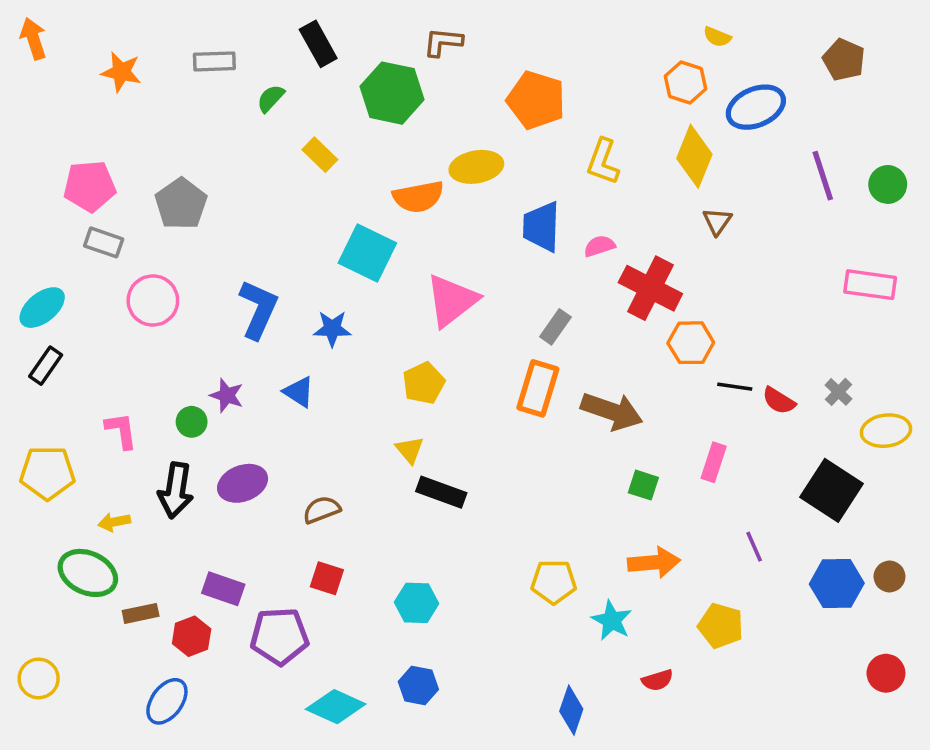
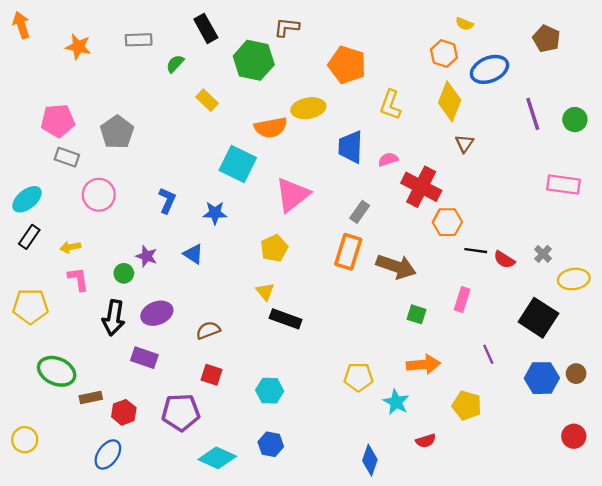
blue L-shape: (258, 309) -> (167, 200), size x0.7
yellow arrow: (114, 522) -> (70, 247), moved
purple rectangle: (223, 589) -> (144, 358), moved

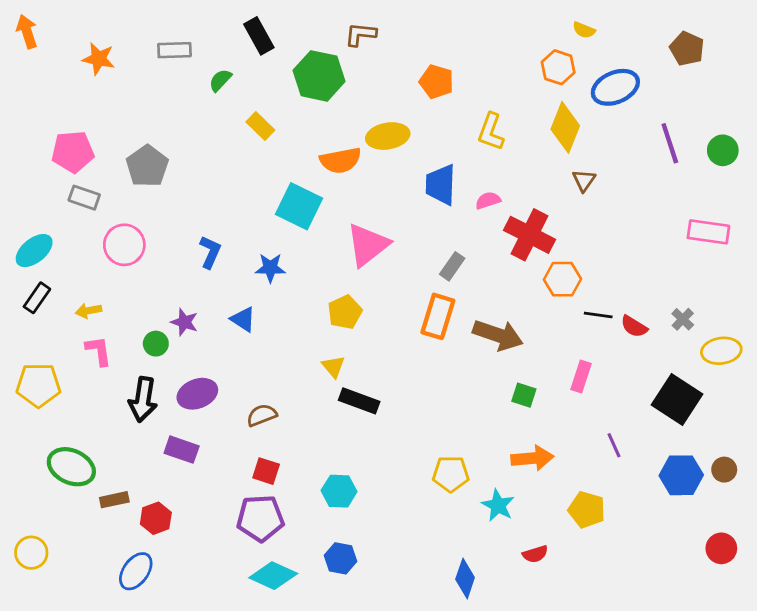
orange pentagon: (347, 65) -> (436, 82), size x0.7
purple pentagon: (181, 412) -> (260, 518), moved

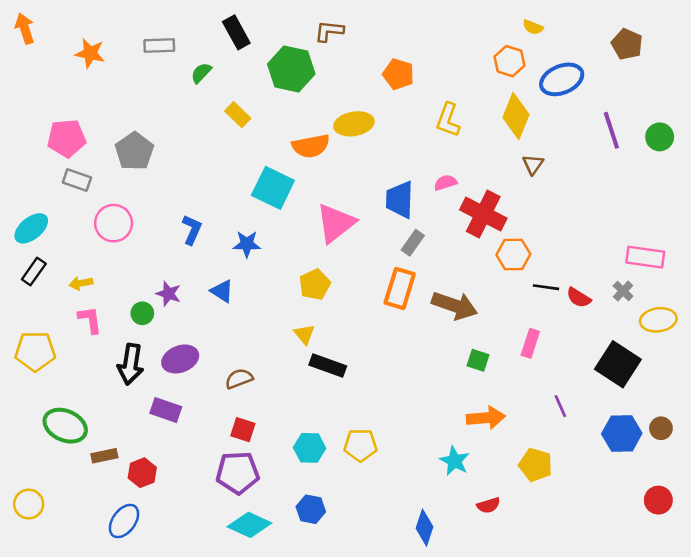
blue trapezoid: (441, 185) -> (400, 200), moved
pink rectangle: (708, 232) -> (645, 257), moved
yellow pentagon: (451, 474) -> (360, 445), moved

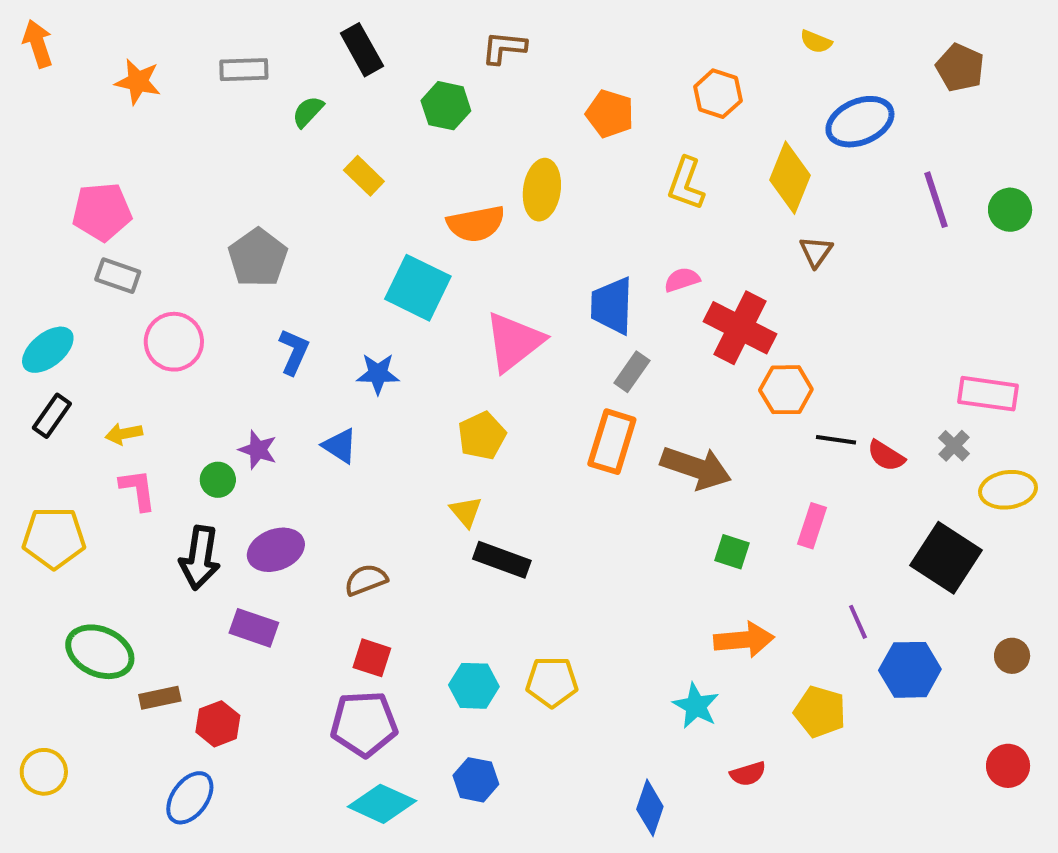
orange hexagon: (509, 61) -> (718, 94), moved
green hexagon: (291, 69) -> (446, 106), size x0.7
yellow ellipse: (354, 124) -> (542, 190), turned -72
gray pentagon: (134, 151) -> (258, 258), moved
blue hexagon: (622, 433) -> (910, 670), moved

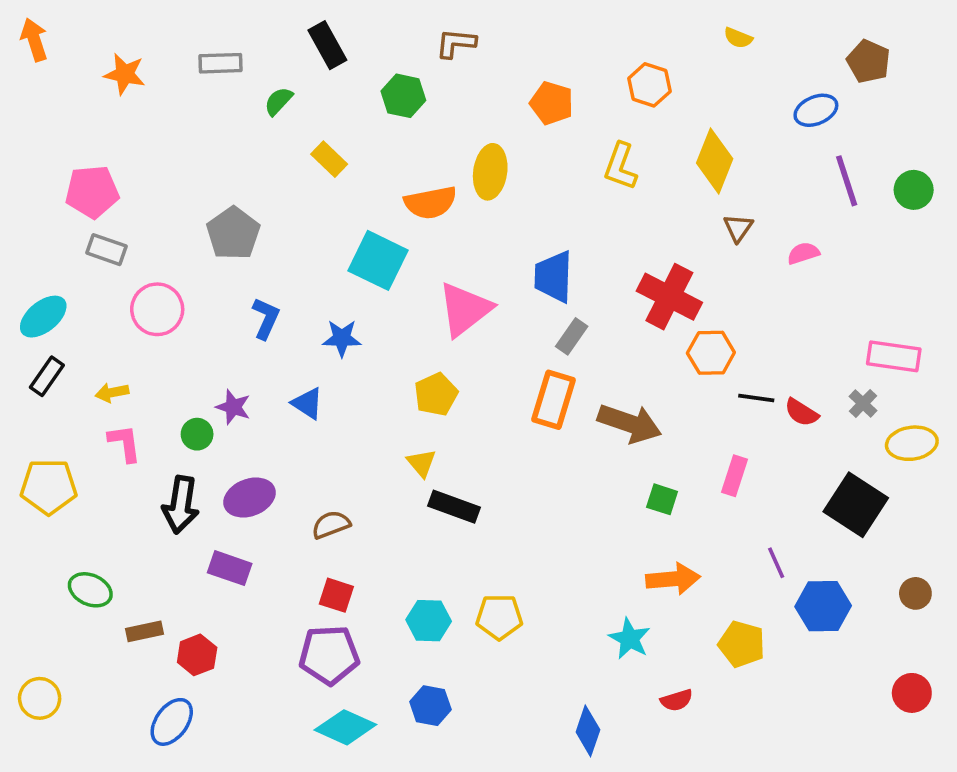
blue ellipse: (860, 122) -> (816, 110), moved, size x0.7
pink semicircle: (682, 280) -> (803, 253), moved
green ellipse: (100, 652) -> (90, 590), size x0.7

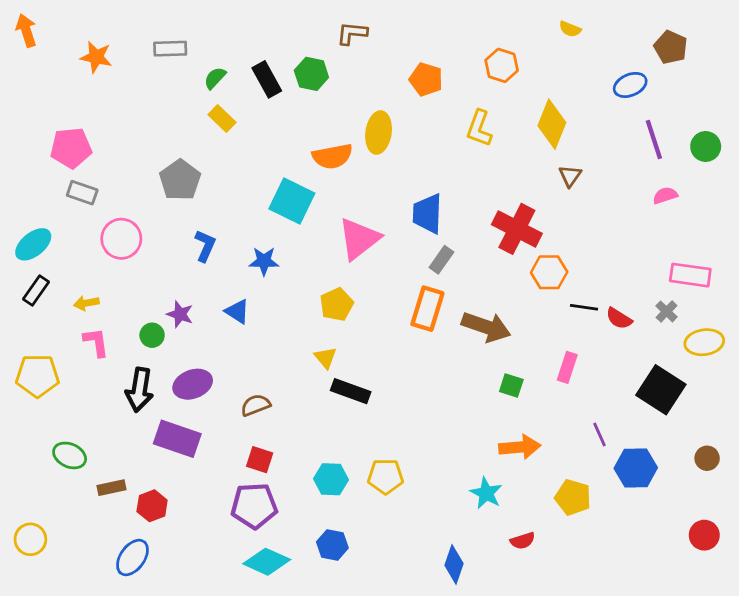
black rectangle: (327, 45) -> (267, 79), moved
yellow rectangle: (329, 159) -> (222, 119), moved
pink semicircle: (803, 253) -> (665, 195), moved
purple rectangle: (230, 568) -> (177, 439), size x1.4

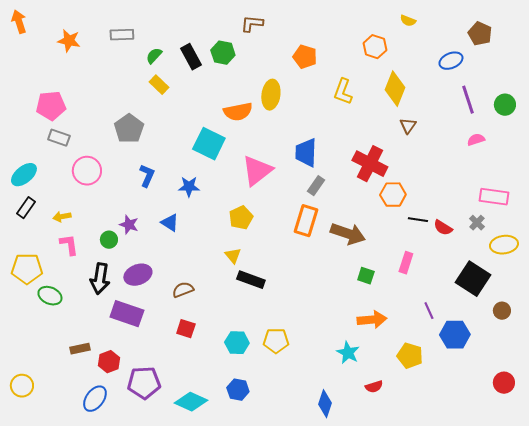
orange hexagon: (502, 65) -> (375, 47), moved
green ellipse: (70, 455) -> (50, 296), moved
brown circle: (707, 458) -> (502, 311), moved
purple pentagon: (254, 506) -> (144, 383), moved

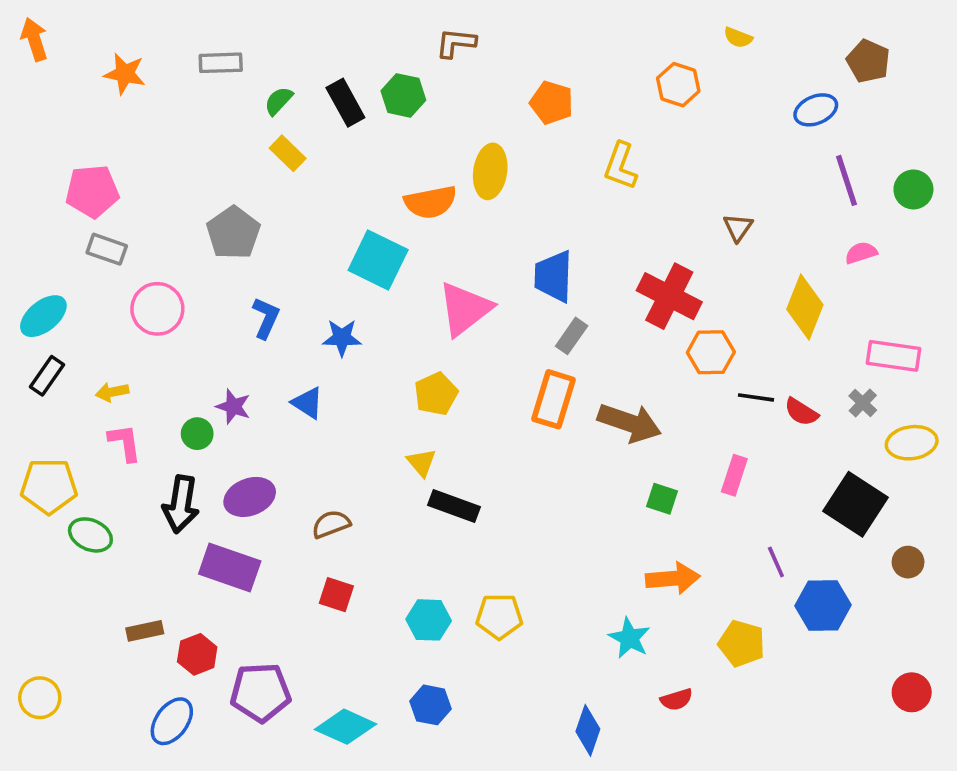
yellow diamond: (395, 89) -> (805, 307), moved

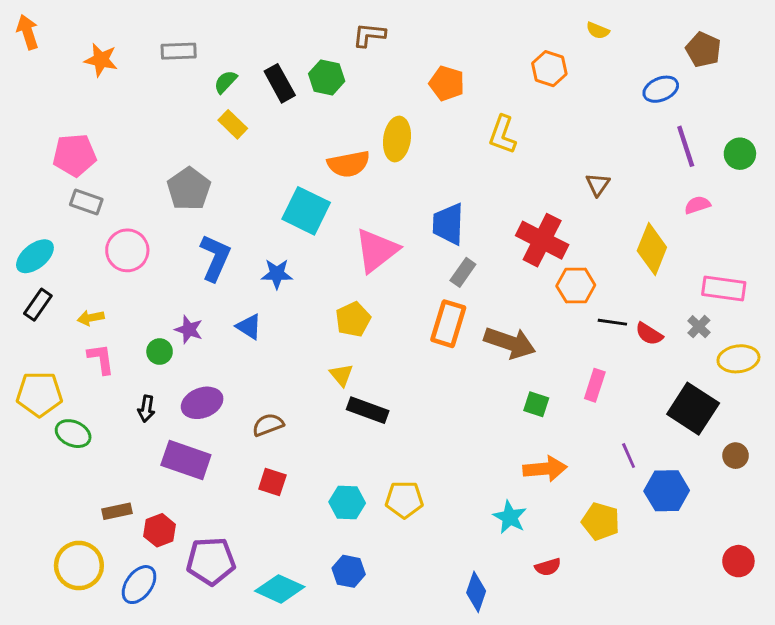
blue L-shape: (266, 318) -> (215, 258), size x1.4
black arrow: (181, 504) -> (146, 409), size x0.6
yellow circle: (40, 698) -> (79, 565), moved, size x1.4

